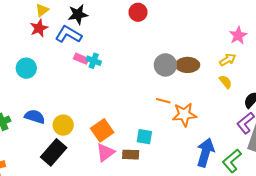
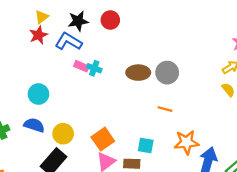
red circle: (138, 12) -> (110, 20), moved
brown ellipse: (188, 65) -> (138, 73), moved
cyan circle: (26, 68) -> (38, 94), moved
orange star: (184, 115) -> (186, 142), moved

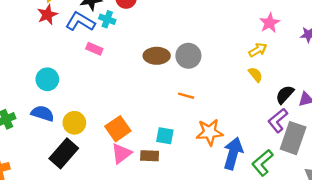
cyan cross: (94, 68) -> (107, 19), moved

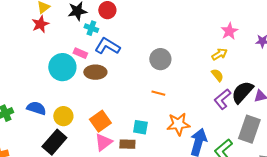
blue L-shape: (80, 22) -> (107, 46), moved
brown ellipse: (157, 56) -> (95, 72), moved
cyan circle: (47, 79) -> (62, 67), moved, size x1.4
black semicircle: (285, 95) -> (242, 92), size x1.4
purple L-shape: (278, 120) -> (222, 99), moved

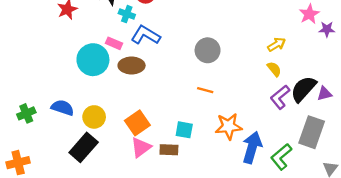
pink star: (229, 31) -> (309, 14), moved

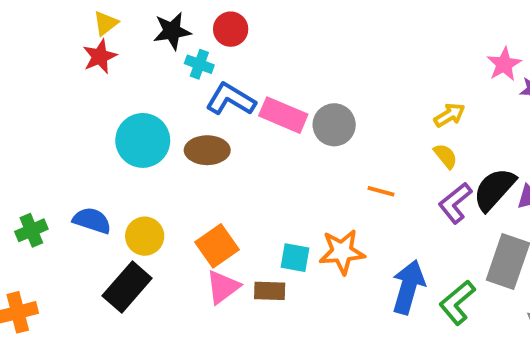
pink rectangle: (114, 43) -> (283, 115), moved, size x1.6
orange line: (205, 90) -> (381, 191), moved
orange star: (229, 126) -> (342, 252), moved

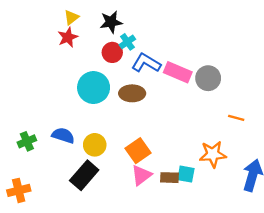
red circle: (231, 29) -> (112, 52), moved
cyan cross: (199, 64) -> (127, 42), turned 35
cyan square: (295, 258) -> (186, 174), moved

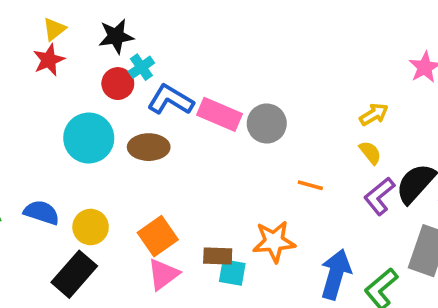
brown rectangle: (170, 178) -> (218, 256), moved

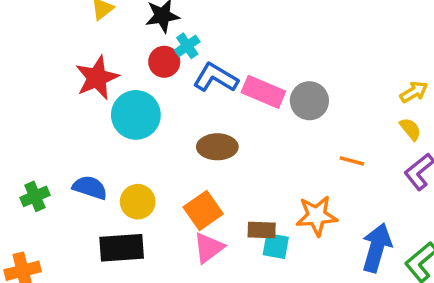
red star: (49, 60) -> (97, 78), moved, size x1.4
brown ellipse: (149, 147) -> (217, 147), moved
black rectangle: (74, 274) -> (122, 248), turned 45

